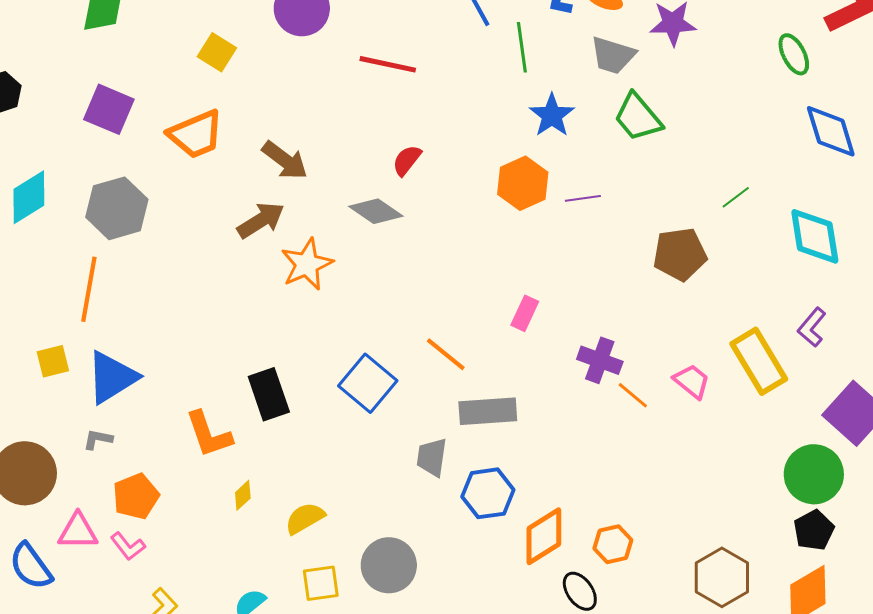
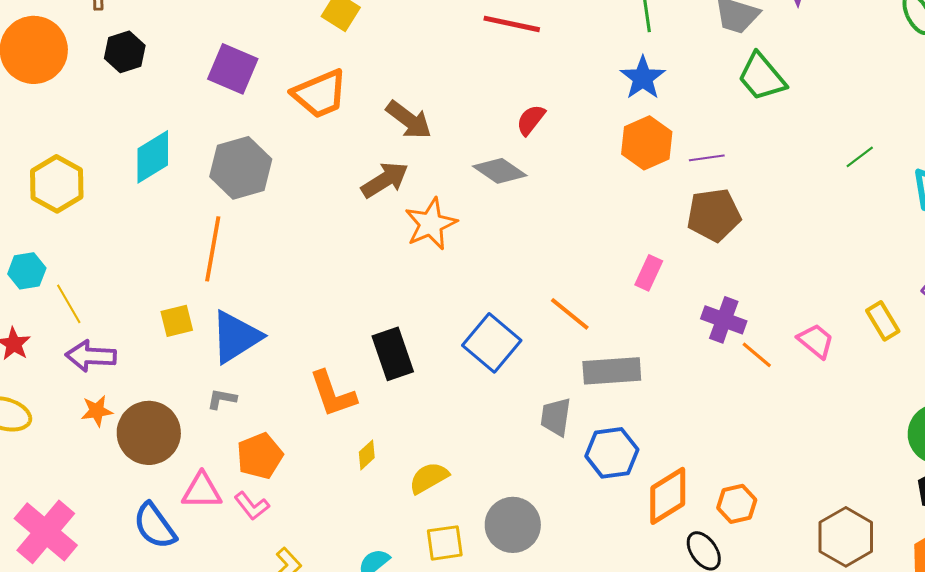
blue star: (552, 115) -> (643, 78), moved
brown pentagon: (680, 254) -> (714, 215), moved
yellow rectangle: (759, 361) -> (883, 321), size x0.6

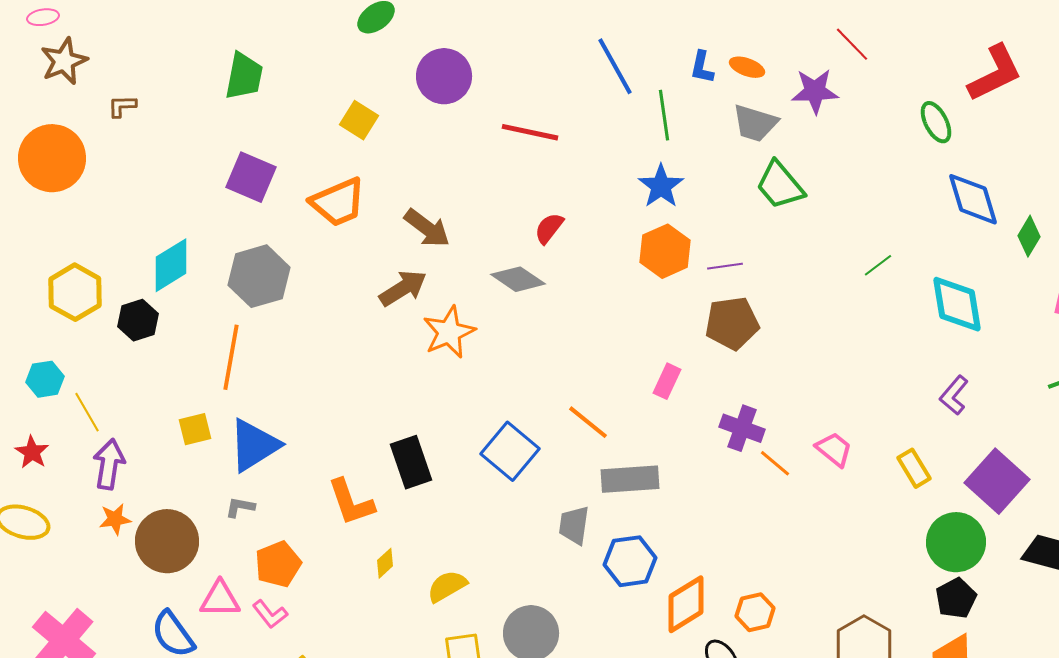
black hexagon: (125, 52) -> (138, 320), moved
yellow rectangle: (883, 321) -> (914, 468), moved
purple arrow: (91, 356) -> (109, 464), turned 96

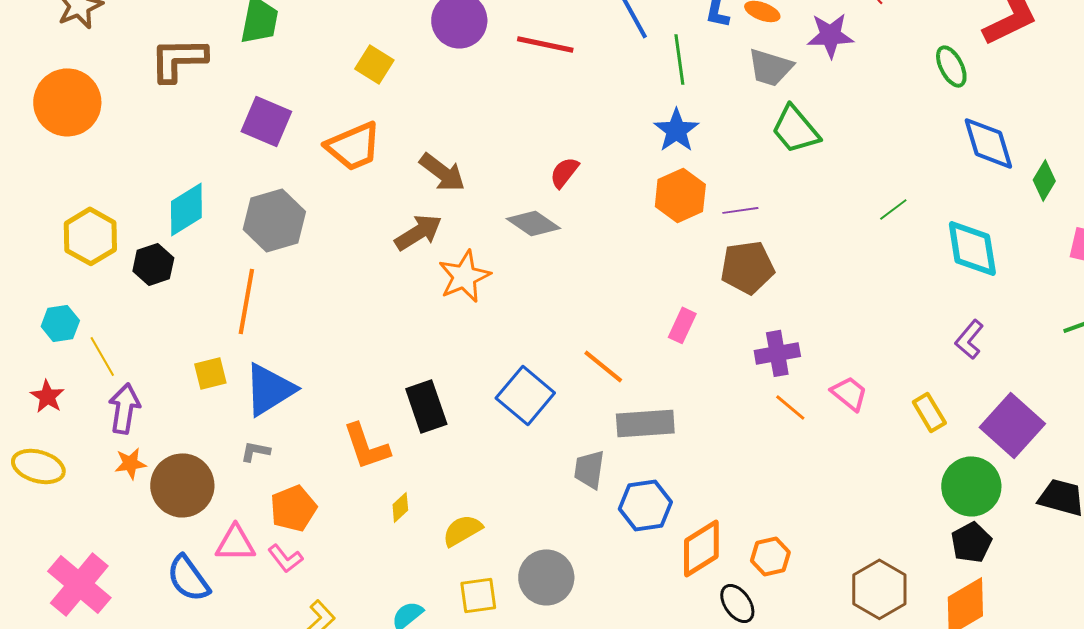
brown L-shape: (122, 106) -> (178, 59), moved, size x2.0
red line: (530, 132) -> (545, 44), moved
purple cross: (742, 428) -> (777, 353), moved, turned -30

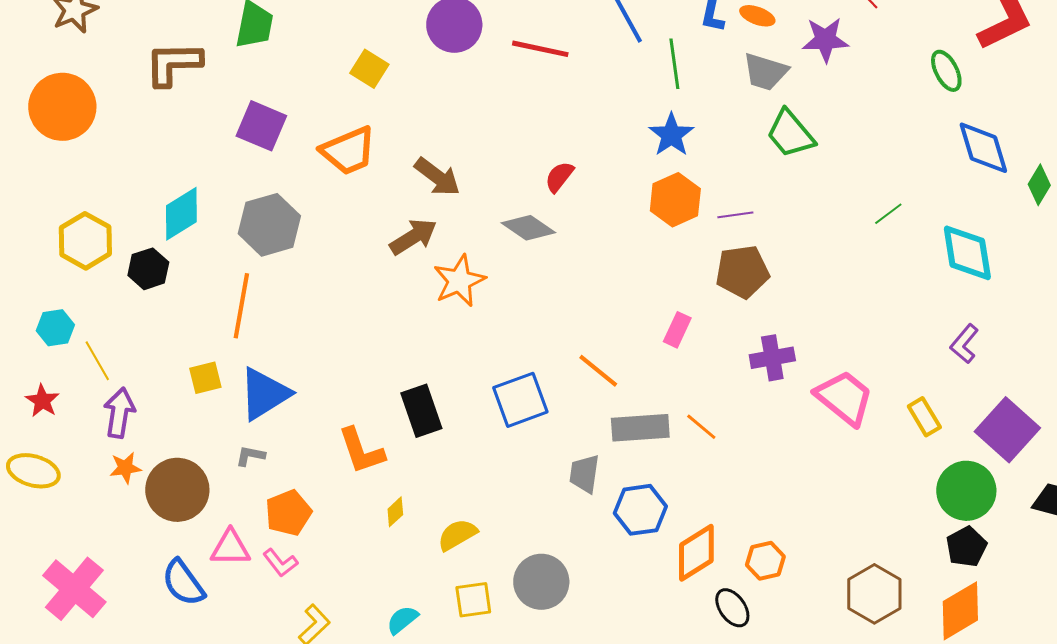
pink trapezoid: (849, 393) -> (844, 398), size x1.6
blue square: (525, 395) -> (520, 400), turned 30
orange line: (790, 407) -> (701, 427), moved

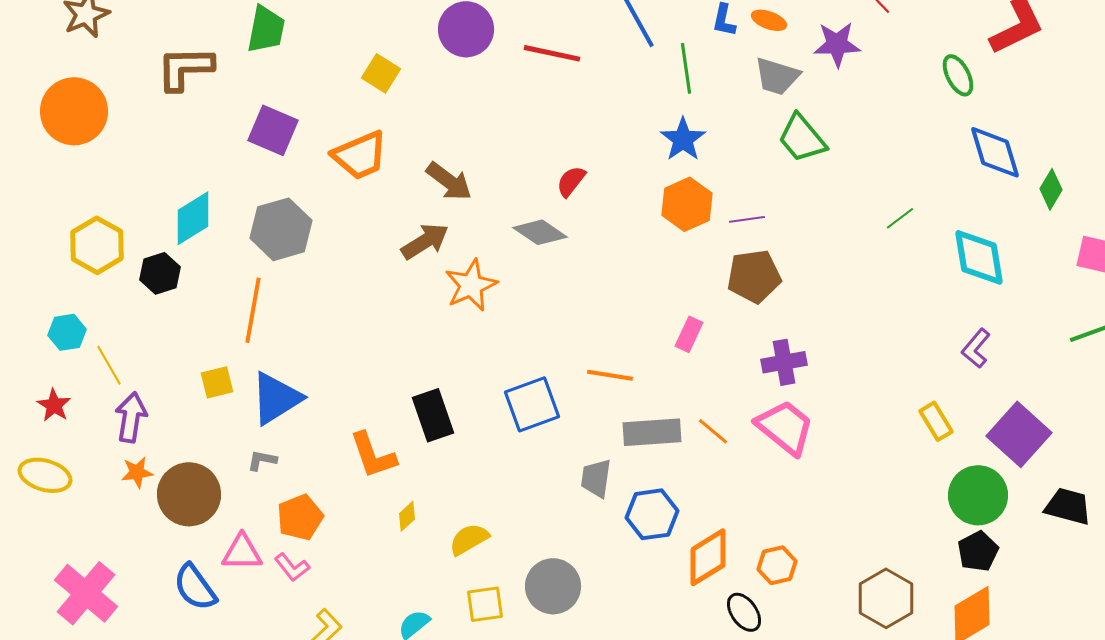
orange line: (598, 371) -> (610, 375), turned -30
pink trapezoid: (844, 398) -> (785, 427), moved

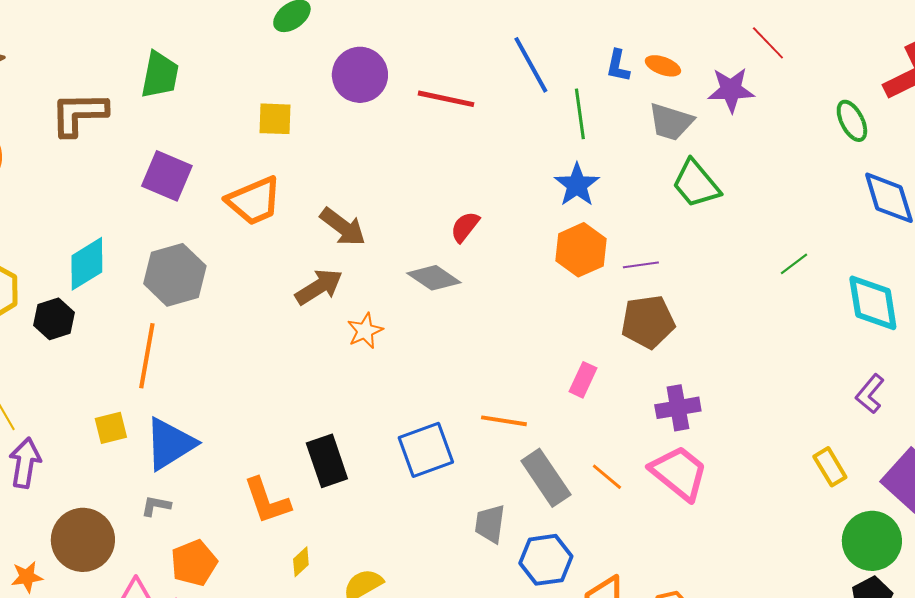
yellow square: (381, 73) -> (275, 119), turned -30
orange star: (471, 285) -> (365, 331), size x0.7
gray rectangle: (652, 432) -> (546, 478), turned 60
orange star: (137, 472) -> (27, 577), moved

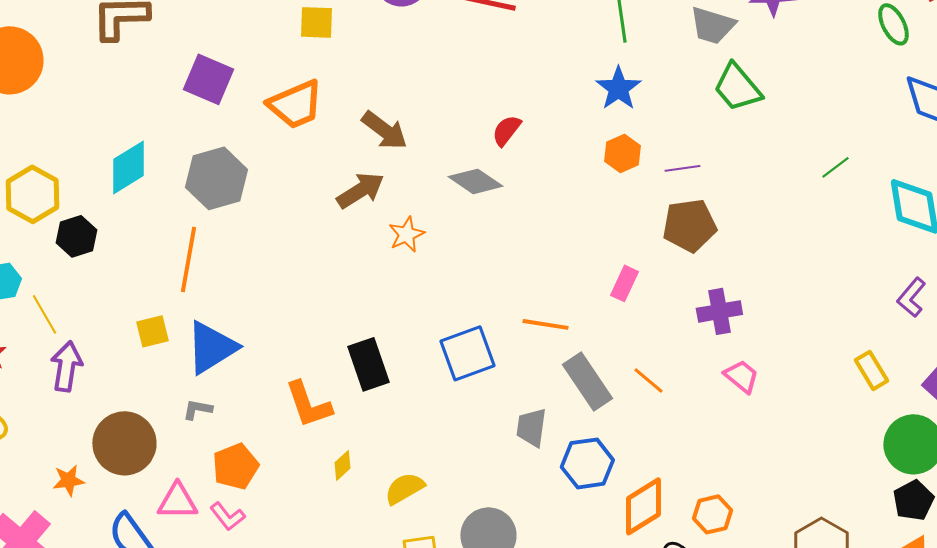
orange hexagon: (581, 250) -> (622, 153), size x0.7
black hexagon: (54, 319) -> (76, 236), moved
pink trapezoid: (679, 473) -> (741, 376), moved, size x0.6

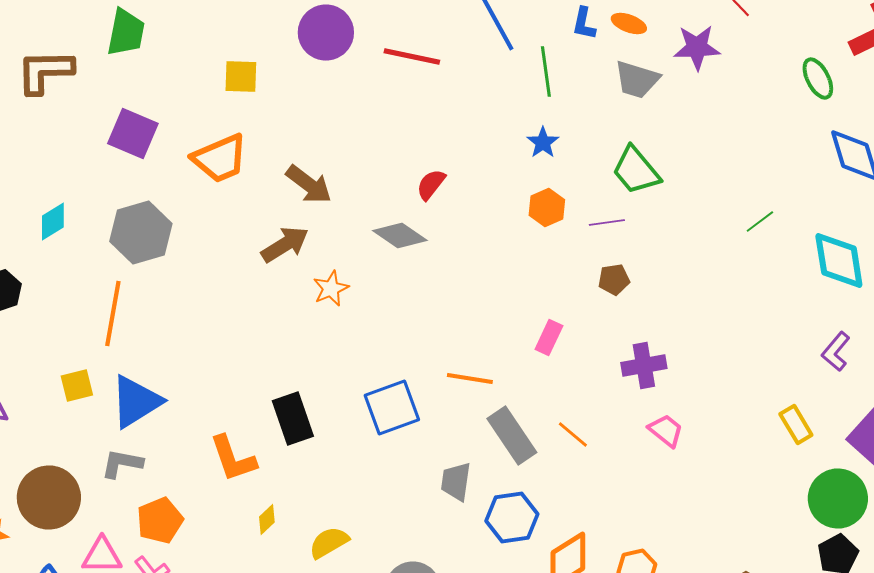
green trapezoid: (737, 87) -> (636, 170), moved
blue star: (618, 88) -> (543, 142), size x0.7
cyan diamond: (128, 167) -> (53, 222), size x0.7
brown pentagon: (689, 225) -> (614, 280), size x0.6
gray L-shape: (197, 409) -> (122, 464), size x1.4

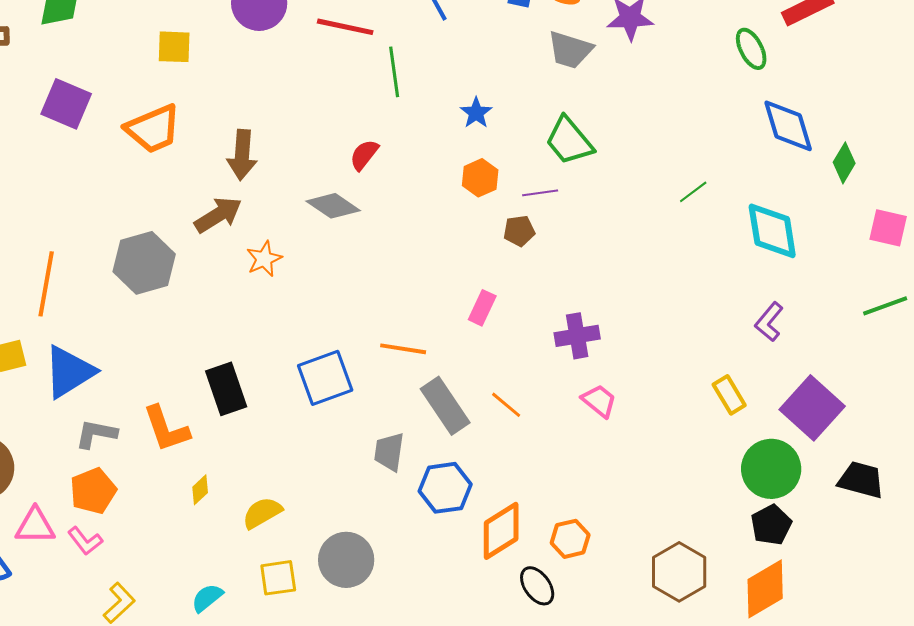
green line: (546, 72) -> (394, 72), moved
brown arrow: (309, 184) -> (242, 155), turned 57
gray hexagon: (141, 232) -> (144, 263), moved
brown pentagon: (614, 280) -> (519, 231), moved
gray L-shape: (122, 464) -> (96, 434), moved

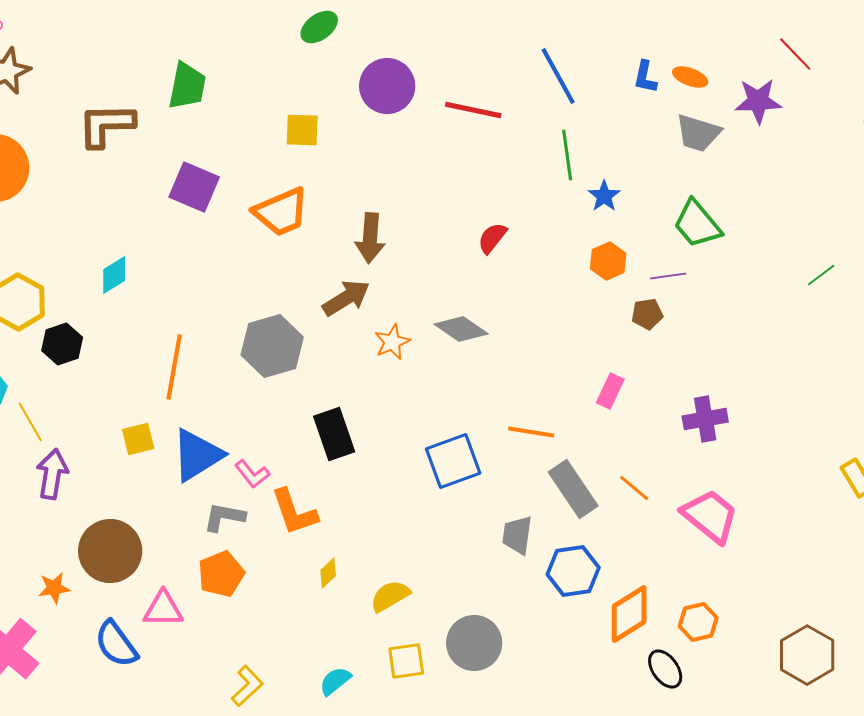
green line: (394, 72) -> (567, 155), moved
gray diamond: (333, 206) -> (461, 329), moved
black rectangle: (226, 389) -> (334, 434), moved
pink trapezoid: (599, 401) -> (710, 516), moved, size x1.6
pink L-shape: (85, 541) -> (252, 474), moved

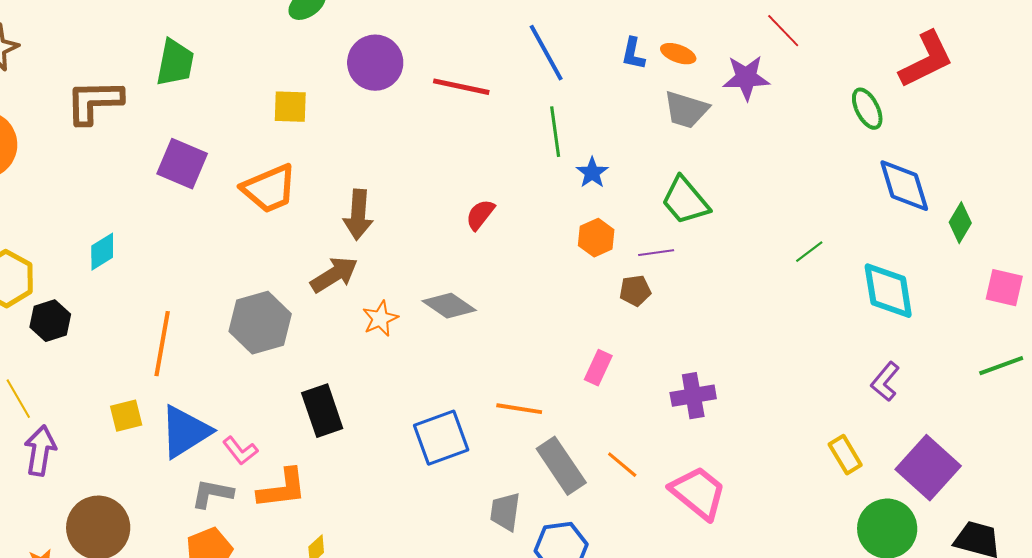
orange L-shape: (294, 512) -> (282, 489), turned -78

